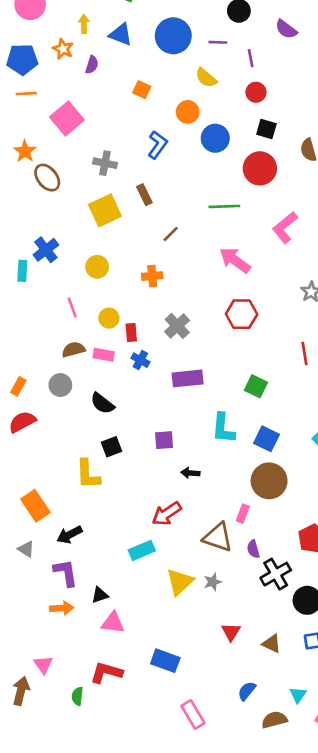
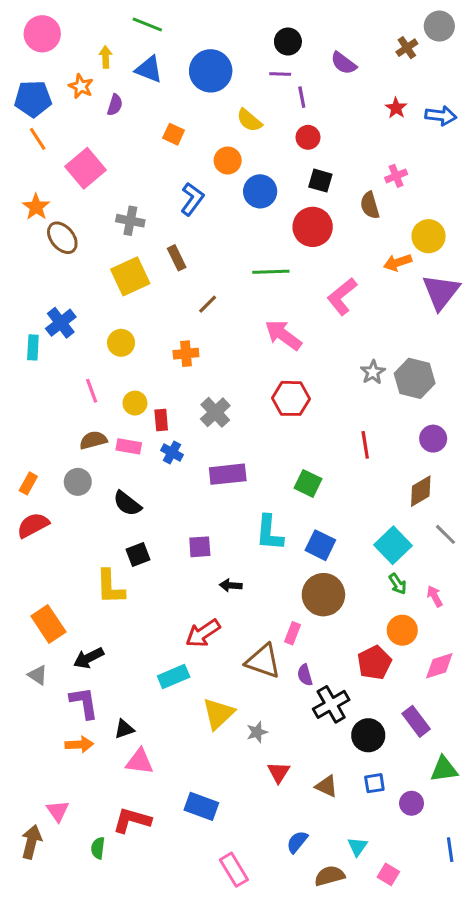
purple line: (218, 42) -> (280, 74), moved
orange line: (26, 94) -> (38, 139), turned 60
gray star: (213, 582) -> (257, 732), moved

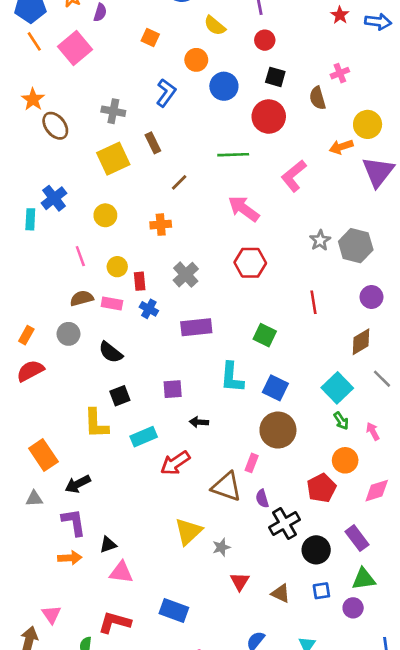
pink square: (85, 168) -> (75, 48), moved
gray triangle: (38, 675) -> (34, 499), turned -36
cyan rectangle: (174, 677) -> (144, 437), moved
green triangle: (444, 769) -> (364, 579), moved

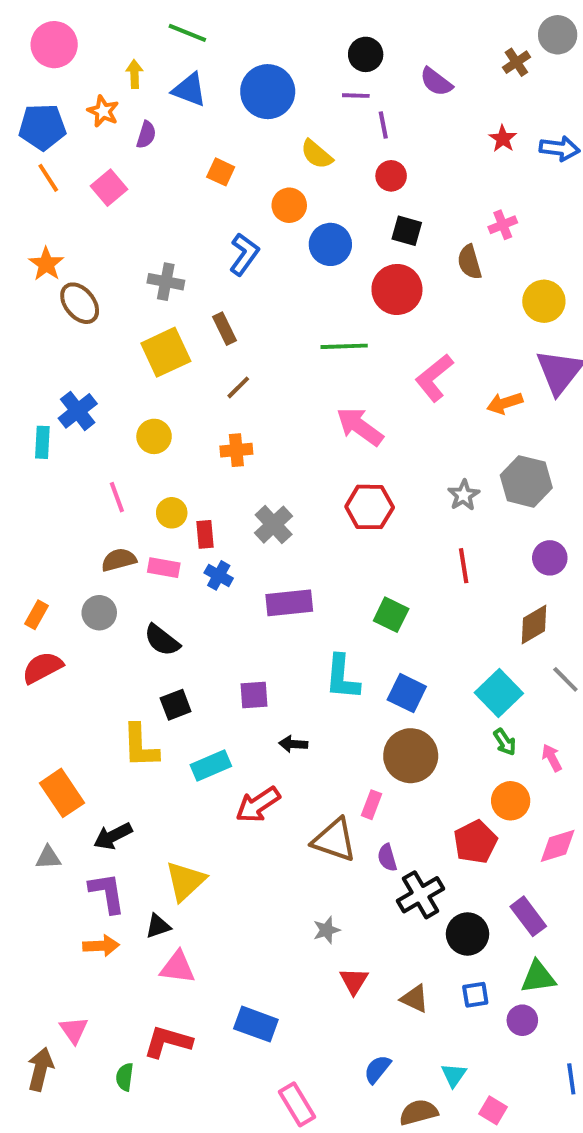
pink square: (75, 48) -> (109, 188), size x0.7
orange arrow: (341, 147) -> (505, 403), moved
brown line: (179, 182) -> (238, 387), moved
gray star: (320, 240) -> (464, 495), moved
yellow triangle: (188, 531) -> (185, 881), moved

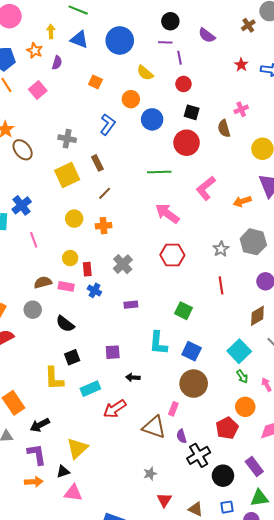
yellow circle: (154, 436) -> (74, 219), moved
pink line: (117, 497) -> (34, 240), moved
purple rectangle: (289, 603) -> (131, 305), size x0.6

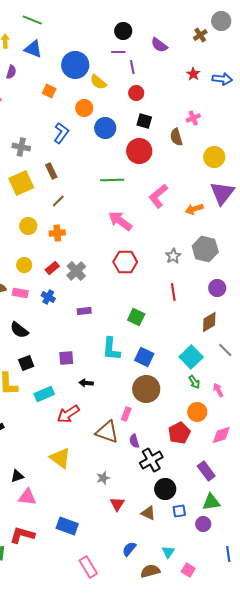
blue circle: (120, 40) -> (75, 65), moved
red rectangle: (87, 269) -> (52, 268), moved, turned 56
yellow triangle: (77, 448) -> (60, 458), moved, turned -40
black circle: (223, 476) -> (165, 489), moved

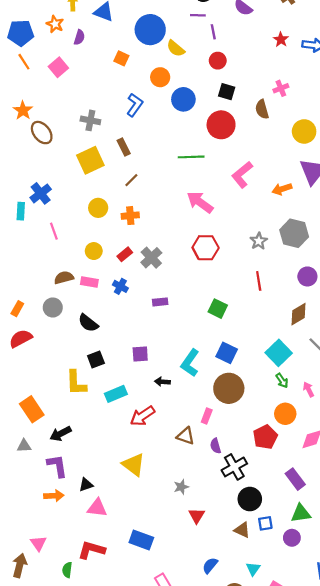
cyan L-shape: (111, 349) -> (190, 363), moved, turned 30
brown triangle: (107, 432) -> (186, 436), size x0.7
brown triangle: (148, 513) -> (242, 530), moved

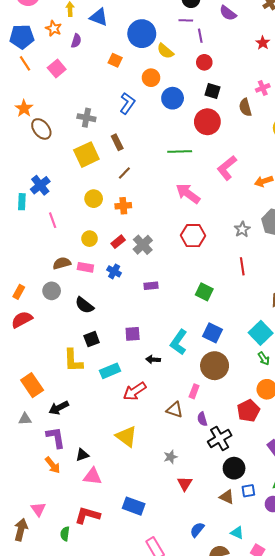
orange arrow: (54, 496) -> (53, 465), turned 54
cyan triangle: (253, 569) -> (237, 533), turned -40

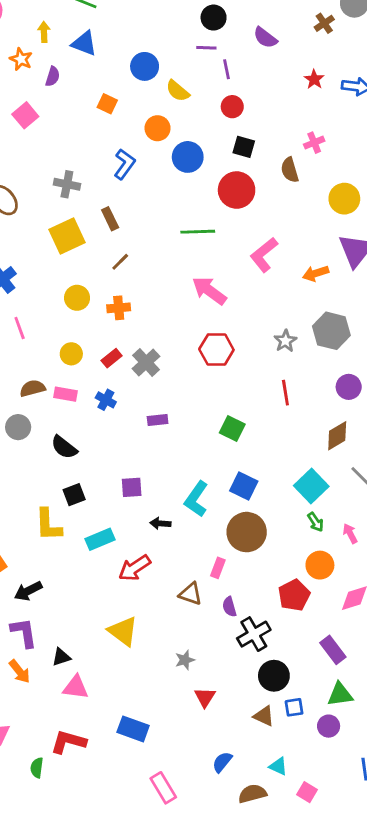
blue circle: (142, 34) -> (145, 66), size x0.7

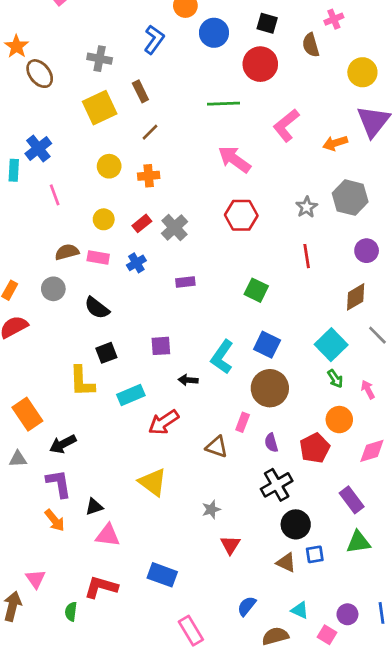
blue cross: (106, 400) -> (136, 263), turned 30
purple semicircle: (229, 607) -> (271, 443), moved
purple circle: (329, 726) -> (347, 614), moved

